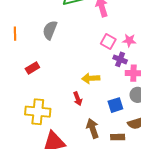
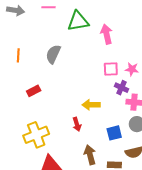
pink square: (108, 41) -> (111, 69), turned -35
yellow cross: (38, 112) -> (36, 135), turned -30

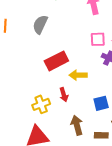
red rectangle: (34, 91) -> (56, 61), moved, size x1.6
yellow cross: (36, 135) -> (41, 104), moved, size x0.7

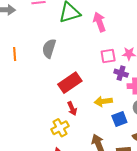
yellow arrow: (78, 75) -> (103, 101), moved
red arrow: (64, 95) -> (72, 109), moved

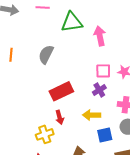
purple cross: (121, 73) -> (99, 90), moved, turned 32

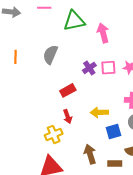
purple cross: (99, 90) -> (89, 68), moved
red rectangle: (61, 91) -> (68, 90), size x0.7

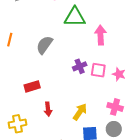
red rectangle: (68, 90) -> (32, 86), moved
yellow arrow: (99, 112) -> (80, 112), turned 114
yellow cross: (54, 134) -> (17, 124), moved

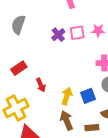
yellow arrow: (80, 112) -> (67, 96), moved
yellow cross: (17, 124) -> (16, 108), size x1.4

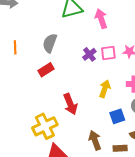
red rectangle: (19, 68) -> (46, 70), moved
red arrow: (41, 85) -> (70, 104), size x1.5
yellow arrow: (67, 96) -> (105, 89), moved

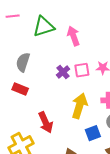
red rectangle: (46, 70) -> (20, 89), turned 56
yellow arrow: (105, 89) -> (79, 106), size x1.4

